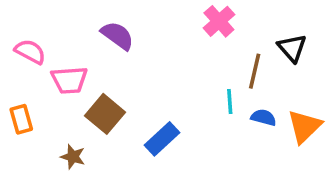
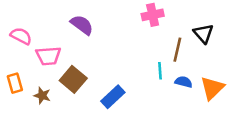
pink cross: (219, 21) -> (153, 15), turned 30
brown star: (73, 157) -> (42, 96), moved

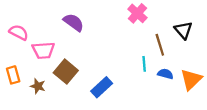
pink cross: (153, 15) -> (137, 13), turned -36
brown line: (177, 50) -> (160, 45), turned -30

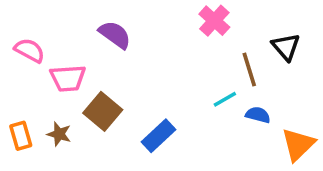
cyan line: (144, 64) -> (225, 99), turned 64
orange rectangle: (13, 75) -> (21, 136), moved
orange triangle: (191, 79) -> (298, 145), moved

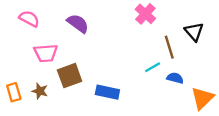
pink semicircle: (29, 50) -> (29, 19), moved
brown square: (103, 111) -> (70, 76), turned 30
blue rectangle: (159, 136) -> (107, 92), turned 55

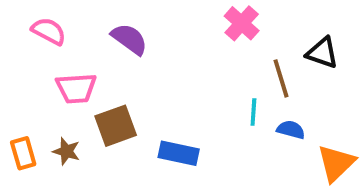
black triangle: (194, 32) -> (322, 53), turned -30
cyan line: (153, 67) -> (253, 112), turned -56

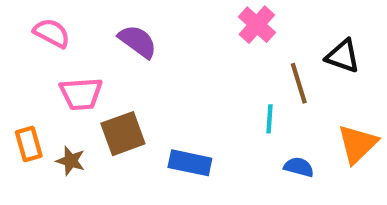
blue semicircle: (291, 130) -> (299, 167), moved
orange rectangle: (23, 153) -> (29, 144), moved
orange triangle: (336, 163) -> (357, 144), moved

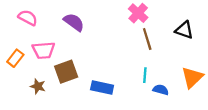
brown line: (299, 83) -> (147, 39), moved
cyan line: (270, 119) -> (145, 75), moved
orange rectangle: (29, 144) -> (15, 58), moved, turned 54

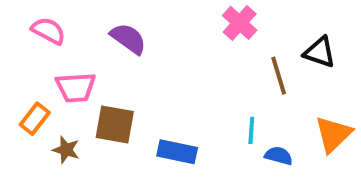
brown line: (147, 39) -> (279, 76), moved
orange rectangle: (15, 58) -> (35, 119), moved
brown square: (66, 72) -> (115, 124), turned 30

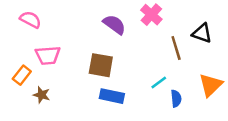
purple semicircle: (128, 39) -> (114, 25), moved
brown square: (115, 124) -> (101, 65), moved
cyan line: (251, 130) -> (159, 82), turned 49
blue semicircle: (279, 156) -> (176, 99), turned 70

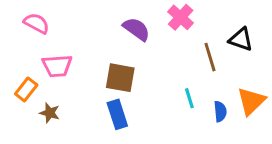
cyan line: (159, 82) -> (189, 98), turned -70
blue rectangle: (112, 96) -> (117, 114), moved, turned 60
blue semicircle: (176, 99) -> (220, 111), moved

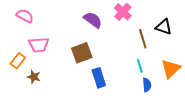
brown square: (120, 78) -> (82, 53), turned -30
cyan line: (189, 98) -> (140, 66), moved
blue semicircle: (220, 111) -> (147, 85), moved
blue rectangle: (117, 114) -> (99, 78), moved

